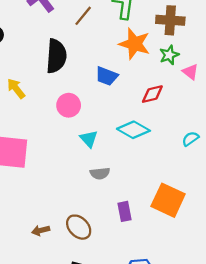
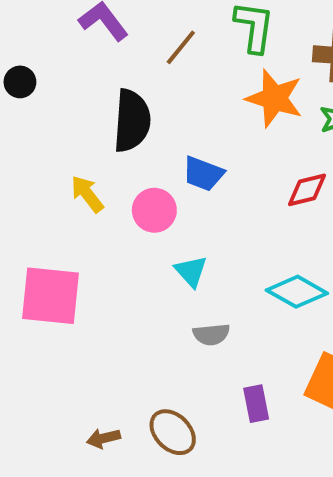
blue trapezoid: (107, 76) -> (203, 174), moved
yellow arrow: (16, 88) -> (87, 194), moved
cyan diamond: (133, 130) -> (297, 292), moved

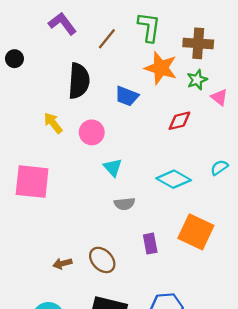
blue trapezoid: (203, 174) -> (127, 96), moved

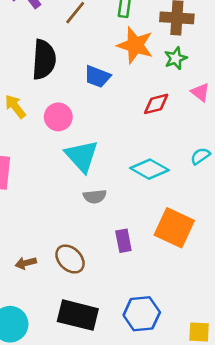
pink triangle: (219, 97) -> (200, 92), moved
cyan triangle: (113, 168) -> (82, 156), size x1.6

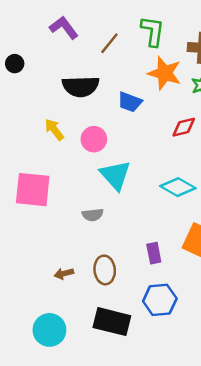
black semicircle: (44, 60) -> (81, 86), turned 84
gray semicircle: (95, 196) -> (93, 215), moved
brown ellipse: (70, 259) -> (105, 270), turned 40
blue hexagon: (142, 314) -> (160, 300), moved

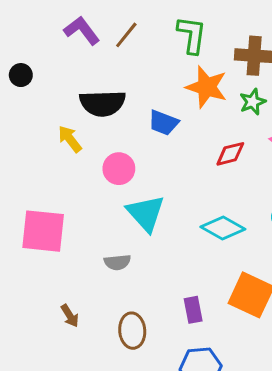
brown line: (109, 43) -> (126, 35), moved
yellow arrow: (54, 130) -> (70, 139), moved
brown arrow: (64, 274) -> (70, 316), moved, turned -108

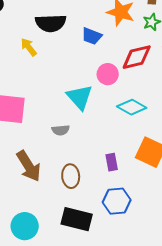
red diamond: (230, 154) -> (137, 57), size x1.5
pink circle: (119, 169) -> (108, 74), moved
brown arrow: (70, 316) -> (29, 166), size x2.0

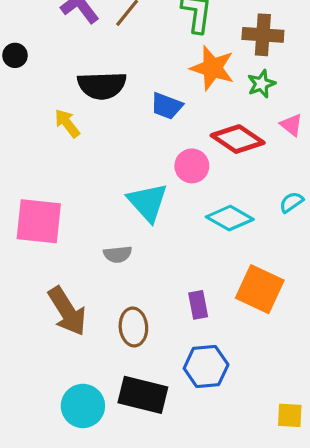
red diamond: (137, 57) -> (238, 139), turned 48
cyan circle: (25, 226) -> (83, 406), moved

